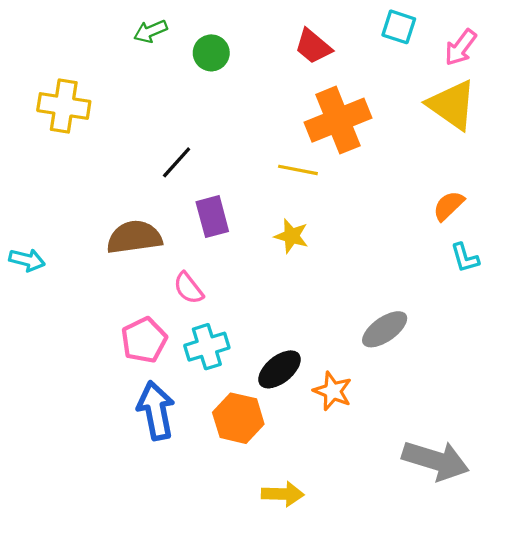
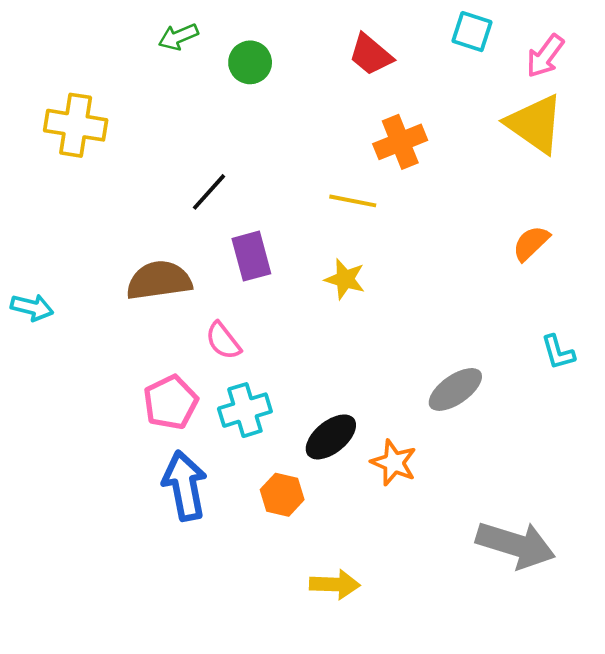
orange cross: (338, 120) -> (400, 142), size x0.7
cyan L-shape: (465, 258) -> (558, 352), moved
orange hexagon: (238, 418) -> (282, 495), size x0.7

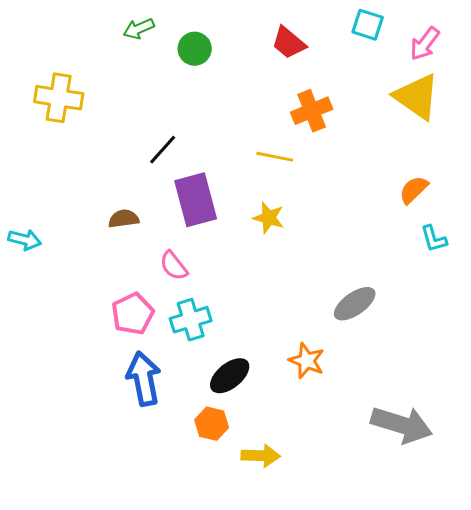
purple rectangle: (251, 256) -> (196, 200), size x1.4
brown semicircle: (159, 280) -> (124, 219), size x0.6
cyan L-shape: (558, 352) -> (434, 239), moved
black ellipse: (331, 437) -> (230, 376), moved
orange hexagon: (282, 495) -> (212, 424), moved

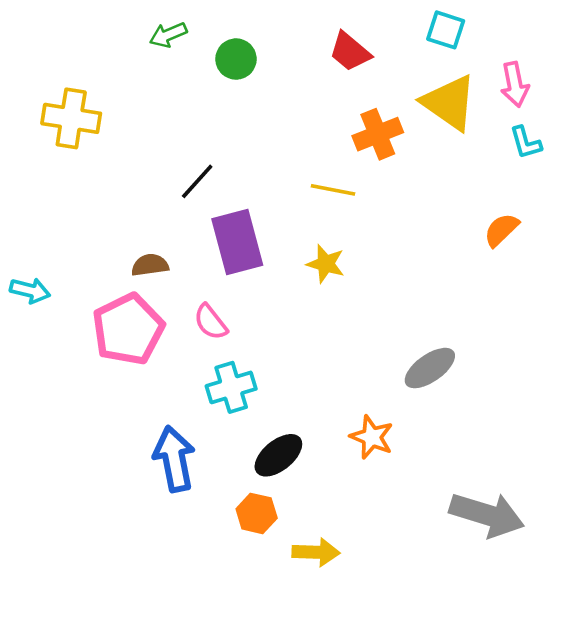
pink arrow: (425, 44) -> (515, 84), moved, turned -48
yellow triangle: (417, 97) -> (449, 103), moved
cyan L-shape: (434, 239) -> (526, 143), moved
pink pentagon: (133, 314) -> (128, 329), moved, size x1.4

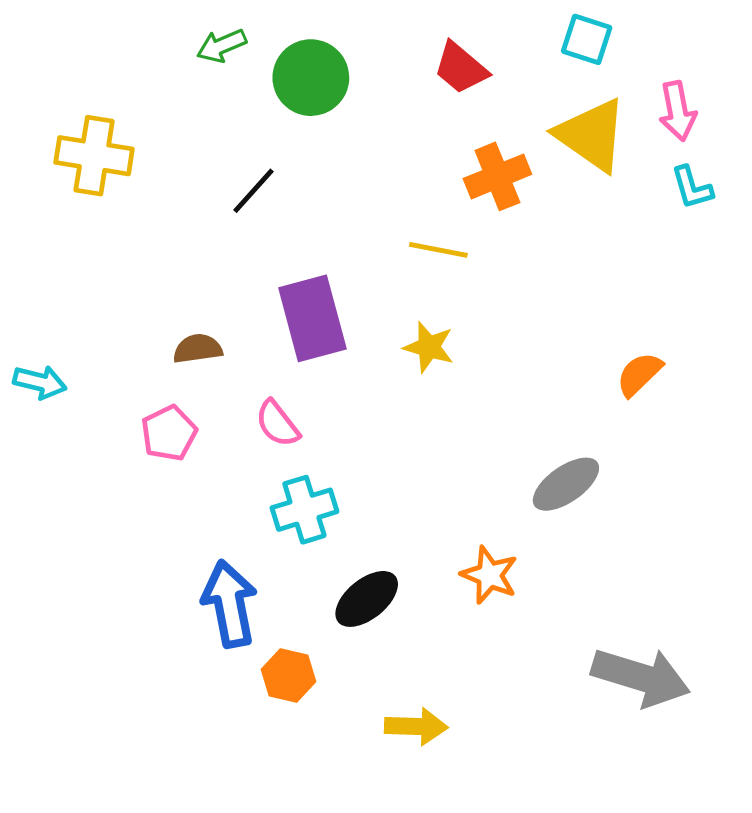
green circle: (236, 59) -> (311, 78), size x1.4
black line: (197, 181) -> (253, 191), moved
orange semicircle: (501, 230) -> (639, 374), moved
pink pentagon: (128, 329) -> (169, 433), size x0.6
orange hexagon: (257, 513) -> (289, 675), moved

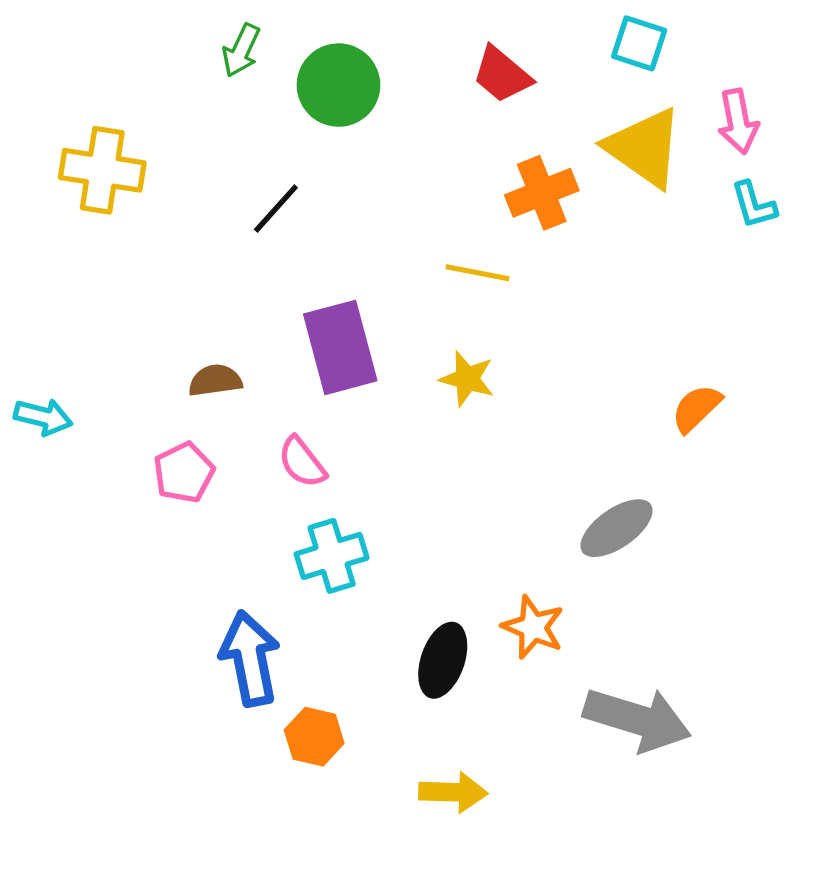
green arrow: (222, 46) -> (241, 50), turned -42
black ellipse: (367, 599) -> (443, 660), moved, turned -32
gray arrow: (641, 677) -> (637, 719), moved

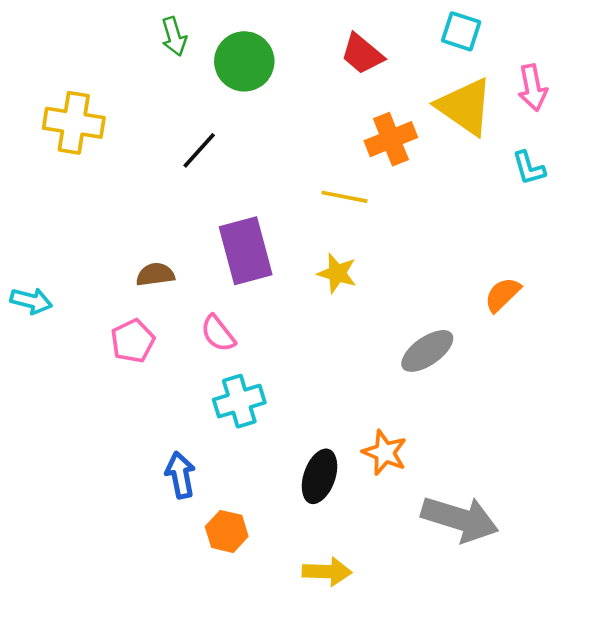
green arrow: (241, 50) -> (174, 36), turned -42
cyan L-shape: (754, 205) -> (529, 168), moved
gray ellipse: (617, 528) -> (427, 351), moved
blue arrow: (250, 658) -> (180, 475), size x0.7

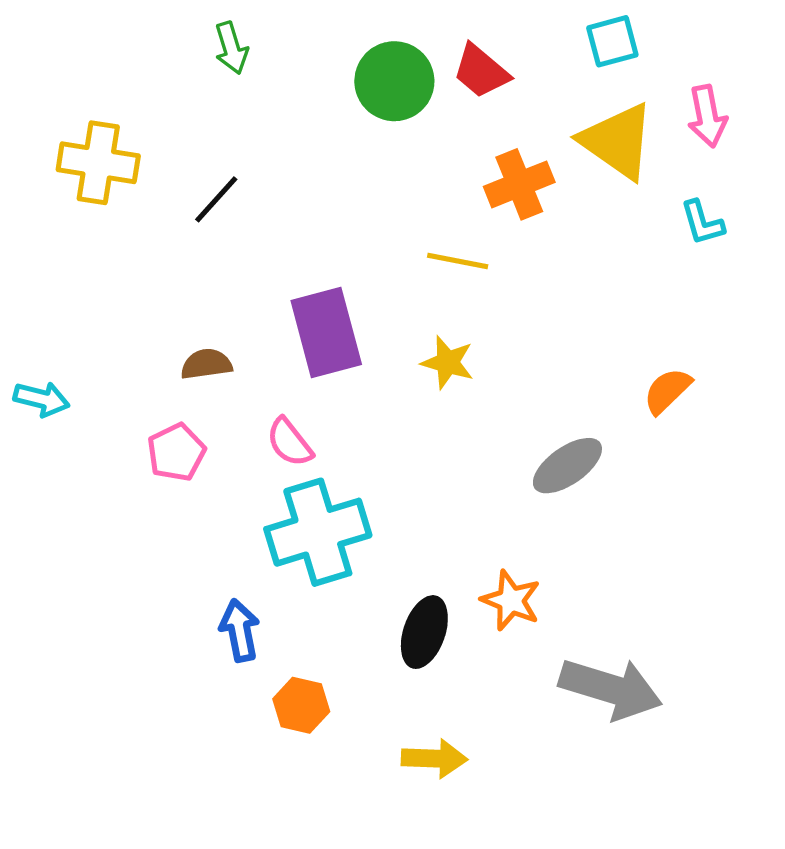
cyan square: (461, 31) -> (612, 41), turned -33
green circle: (244, 61) -> (394, 81), moved
black line: (199, 150) -> (216, 199), moved
cyan cross: (239, 401) -> (318, 532), size x1.5

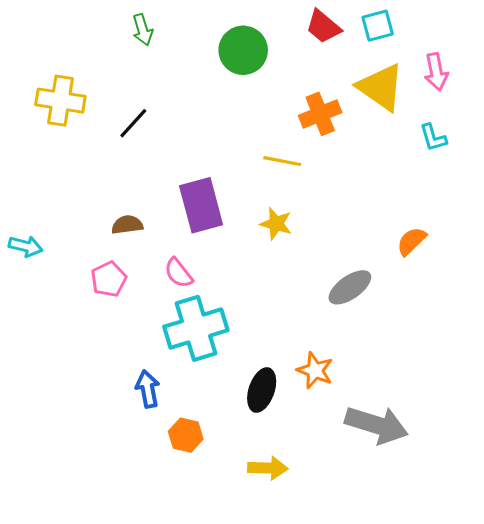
red trapezoid: (481, 71) -> (323, 27), moved

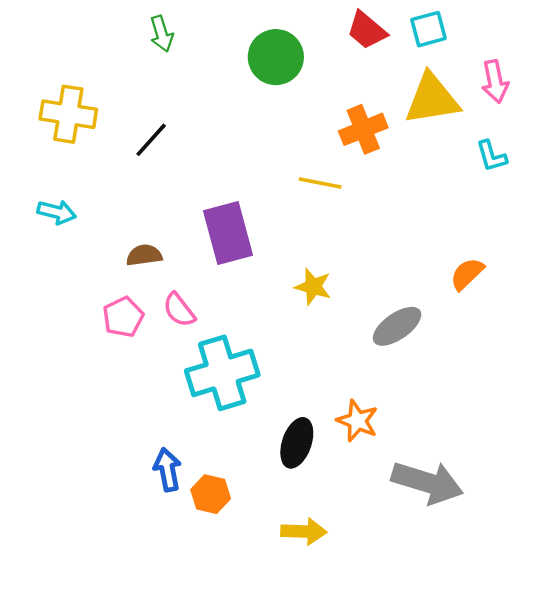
yellow triangle: (381, 87) -> (432, 99), turned -44
yellow star: (276, 224) -> (313, 287), moved
cyan arrow: (26, 246) -> (57, 212), moved
pink semicircle: (179, 273) -> (179, 310), moved
blue arrow: (148, 389) -> (167, 470), moved

